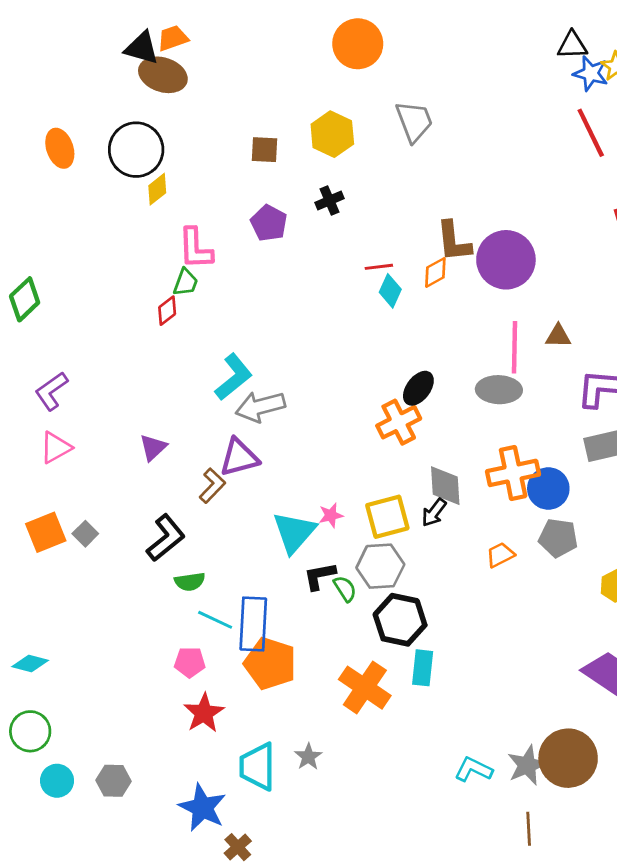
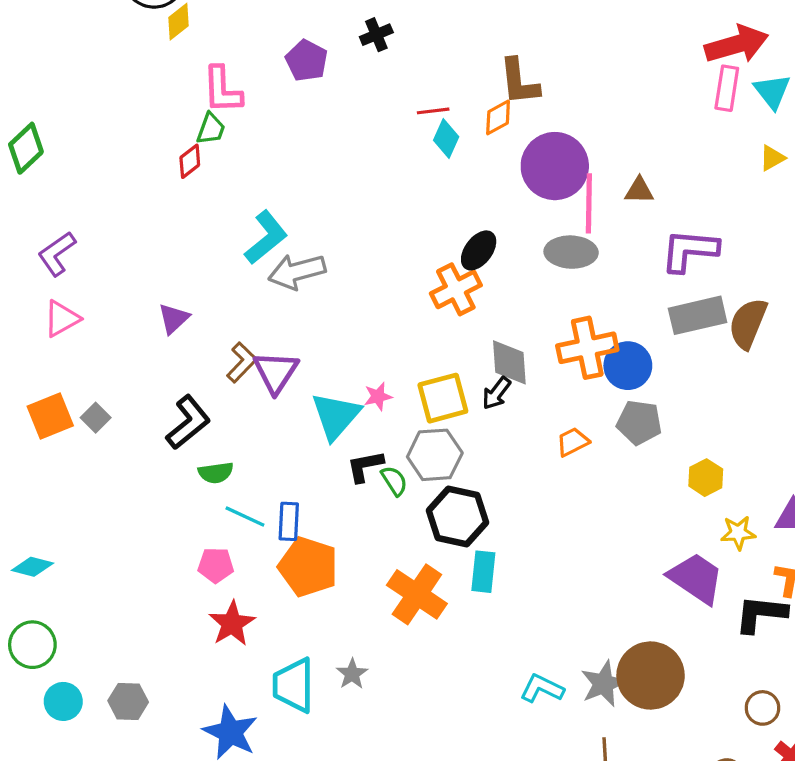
purple circle: (506, 260) -> (555, 166), moved
purple triangle: (239, 457) -> (276, 372), moved, turned -42
blue rectangle: (253, 624) -> (289, 521), size x0.6

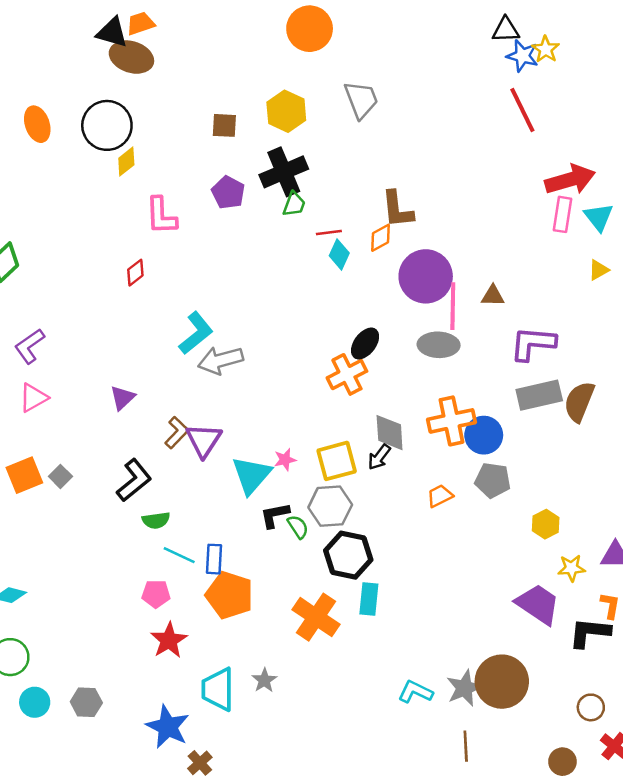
black cross: (376, 35) -> (284, 172), size x1.8
green trapezoid: (211, 129) -> (294, 204), moved

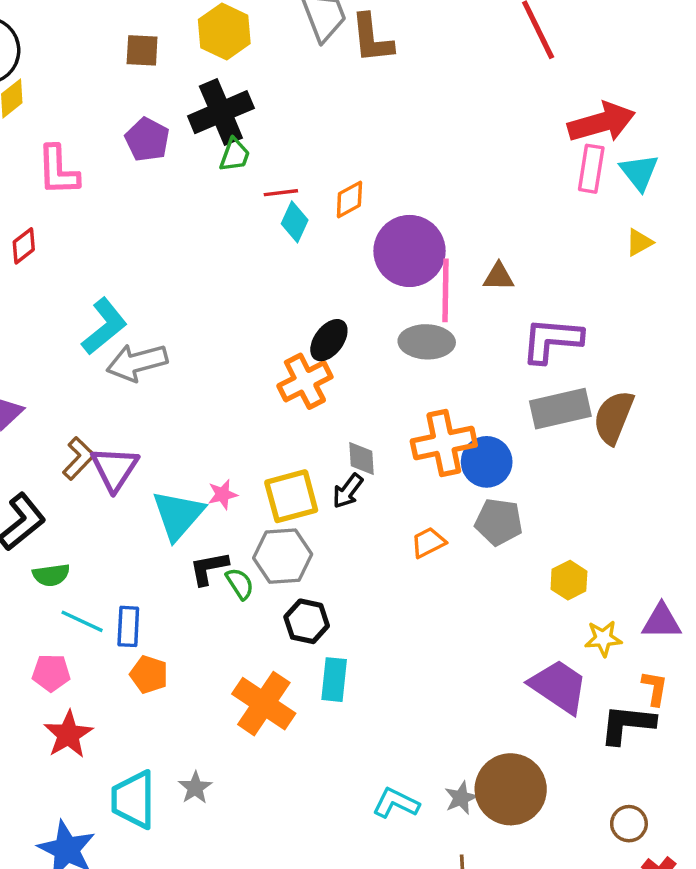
brown L-shape: (397, 209) -> (372, 38), moved
gray diamond: (390, 433) -> (361, 458), size x0.7
black hexagon: (348, 555) -> (307, 621), size x0.7
orange pentagon: (230, 595) -> (149, 674), size x0.6
gray star: (464, 688) -> (461, 798), size x0.7

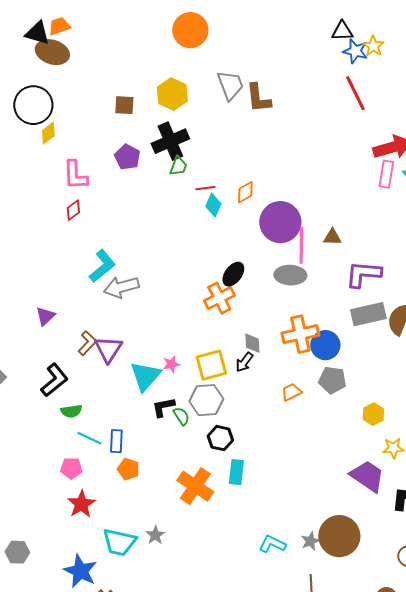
red diamond: (24, 246) -> (73, 210), moved
cyan trapezoid: (133, 800) -> (119, 542), turned -78

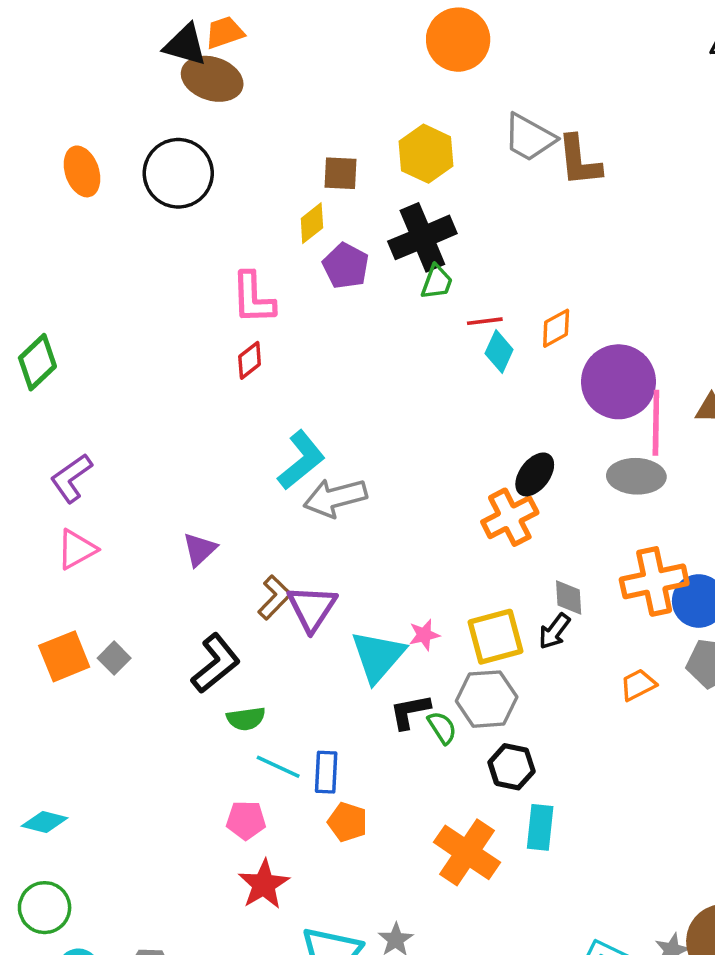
gray trapezoid: (230, 85) -> (529, 138), turned 140
yellow diamond: (48, 133) -> (312, 223), moved

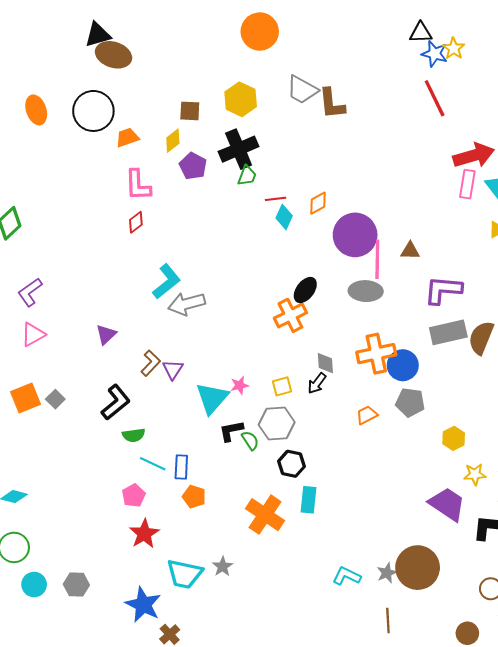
orange trapezoid: (225, 32) -> (127, 137), moved
black triangle: (185, 45) -> (98, 35), turned -32
purple triangle: (312, 608) -> (173, 369), size x0.7
yellow square: (496, 637) -> (282, 386), size x0.6
pink pentagon: (246, 820) -> (134, 496), turned -30

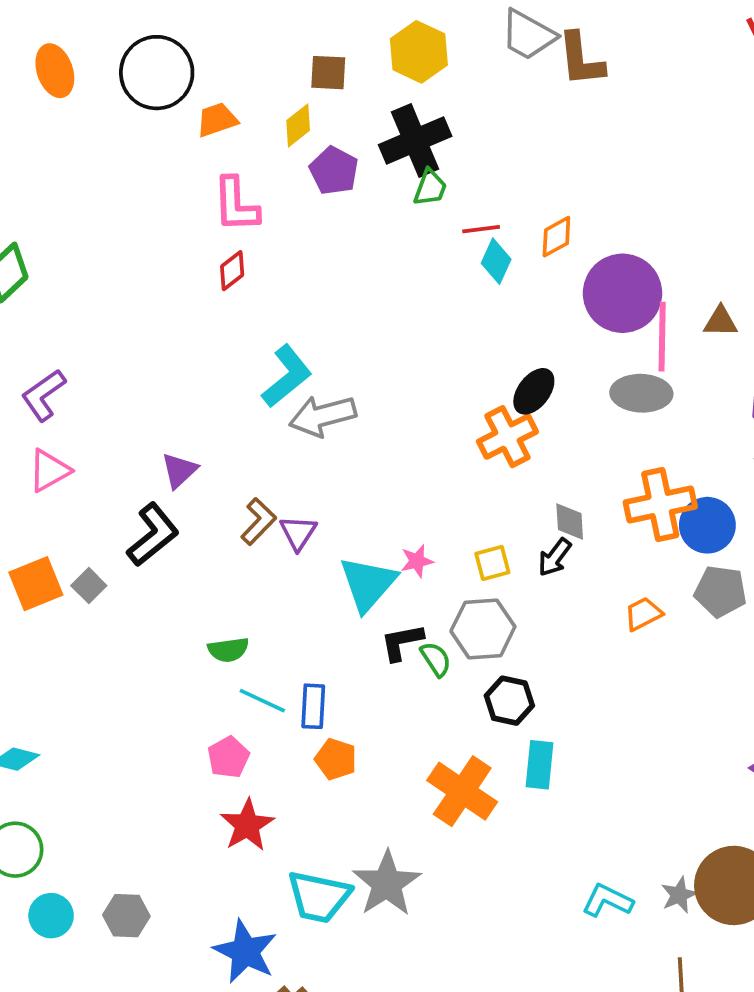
black L-shape: (116, 402) -> (153, 535), moved
gray star: (223, 567) -> (387, 884), size x1.8

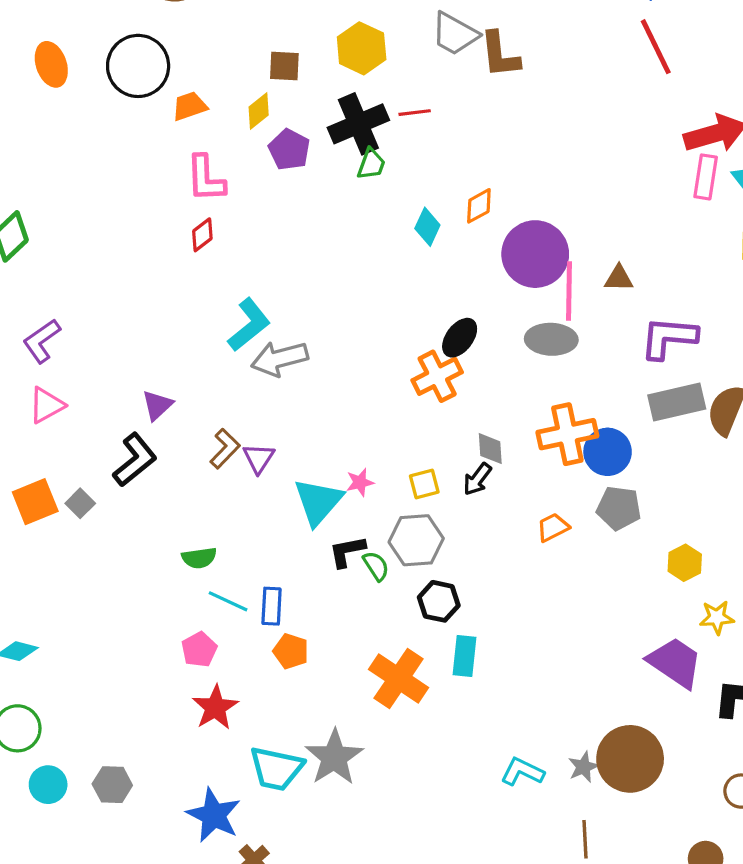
red line: (481, 229) -> (415, 113), moved

